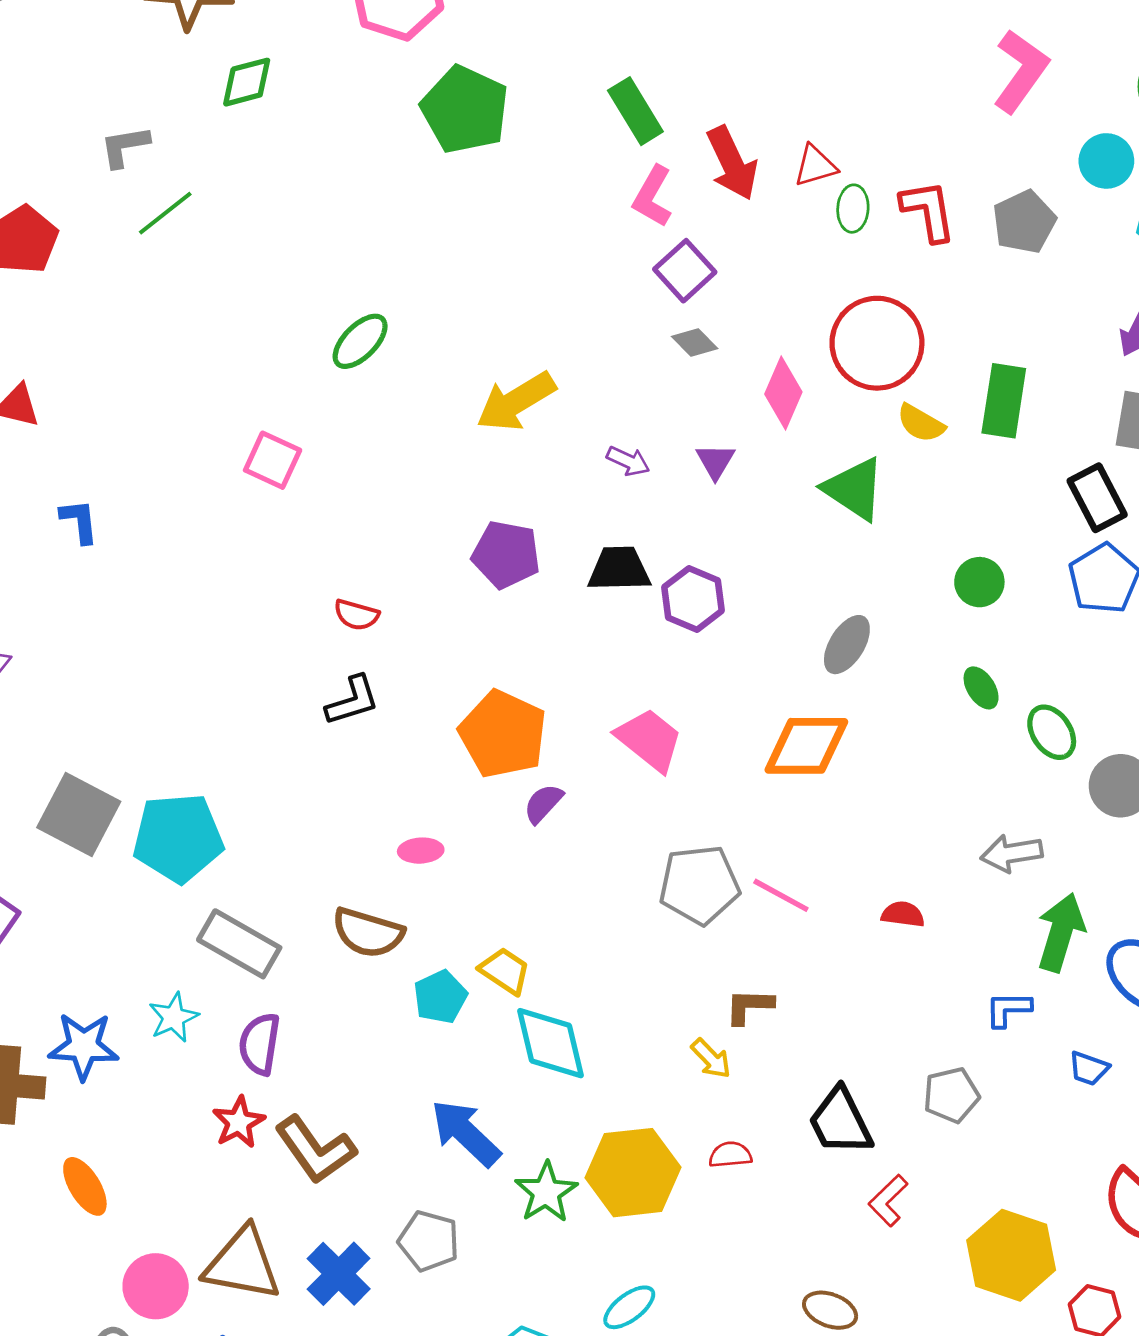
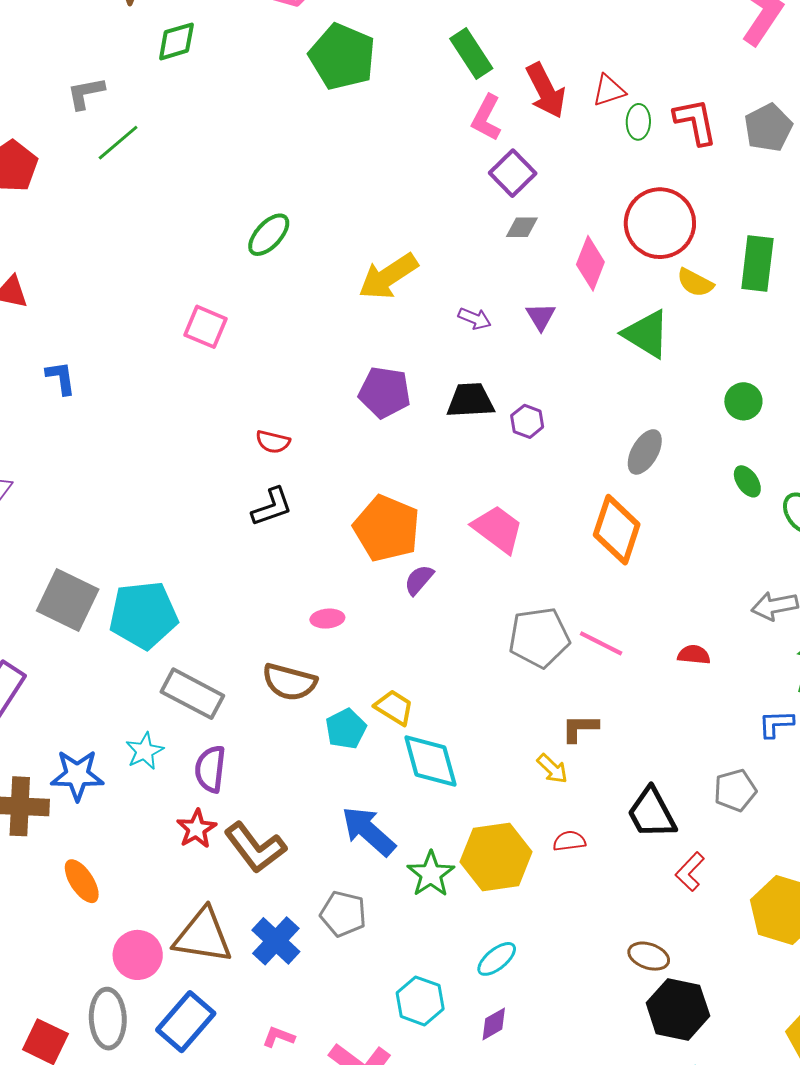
gray diamond: (695, 343) -> (522, 227), turned -44
purple hexagon: (693, 599) -> (527, 421), size x0.7
orange diamond: (806, 746) -> (617, 530), turned -70

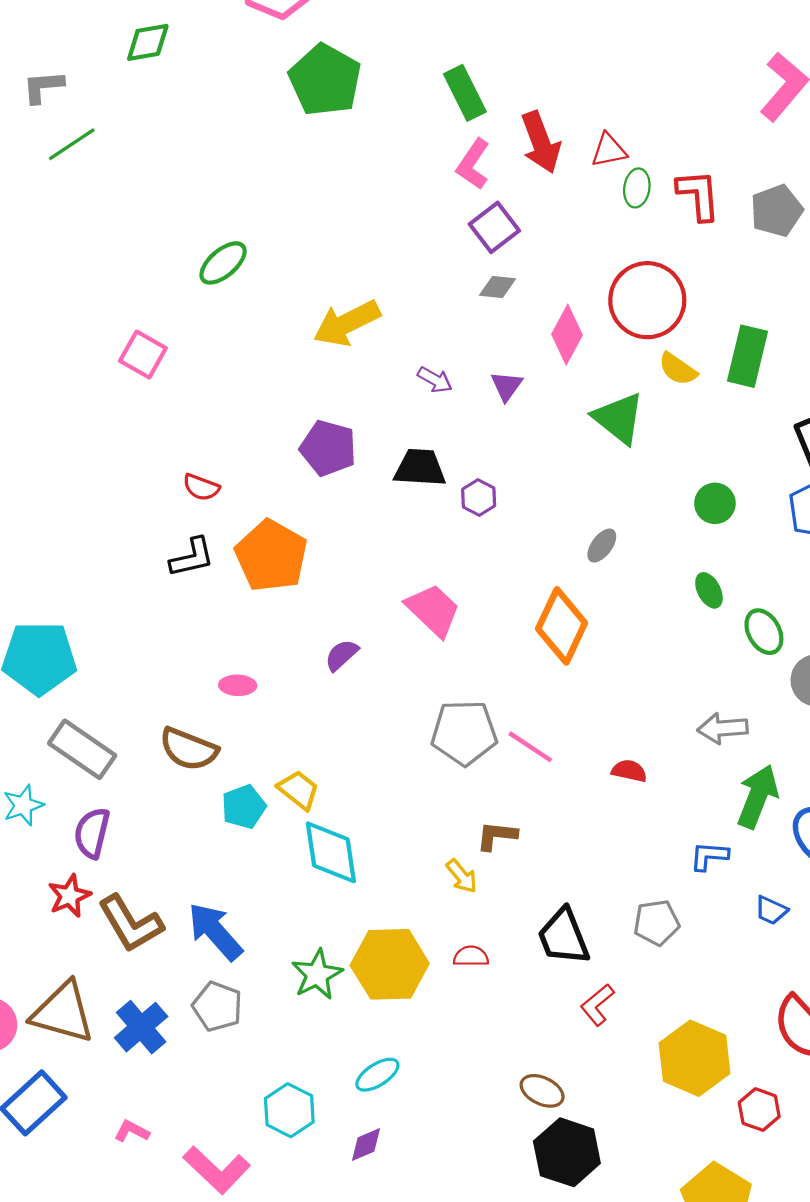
gray ellipse: (645, 452) -> (602, 546), size x0.7
orange pentagon: (387, 528) -> (271, 556), moved
blue arrow: (368, 831) -> (215, 931), moved

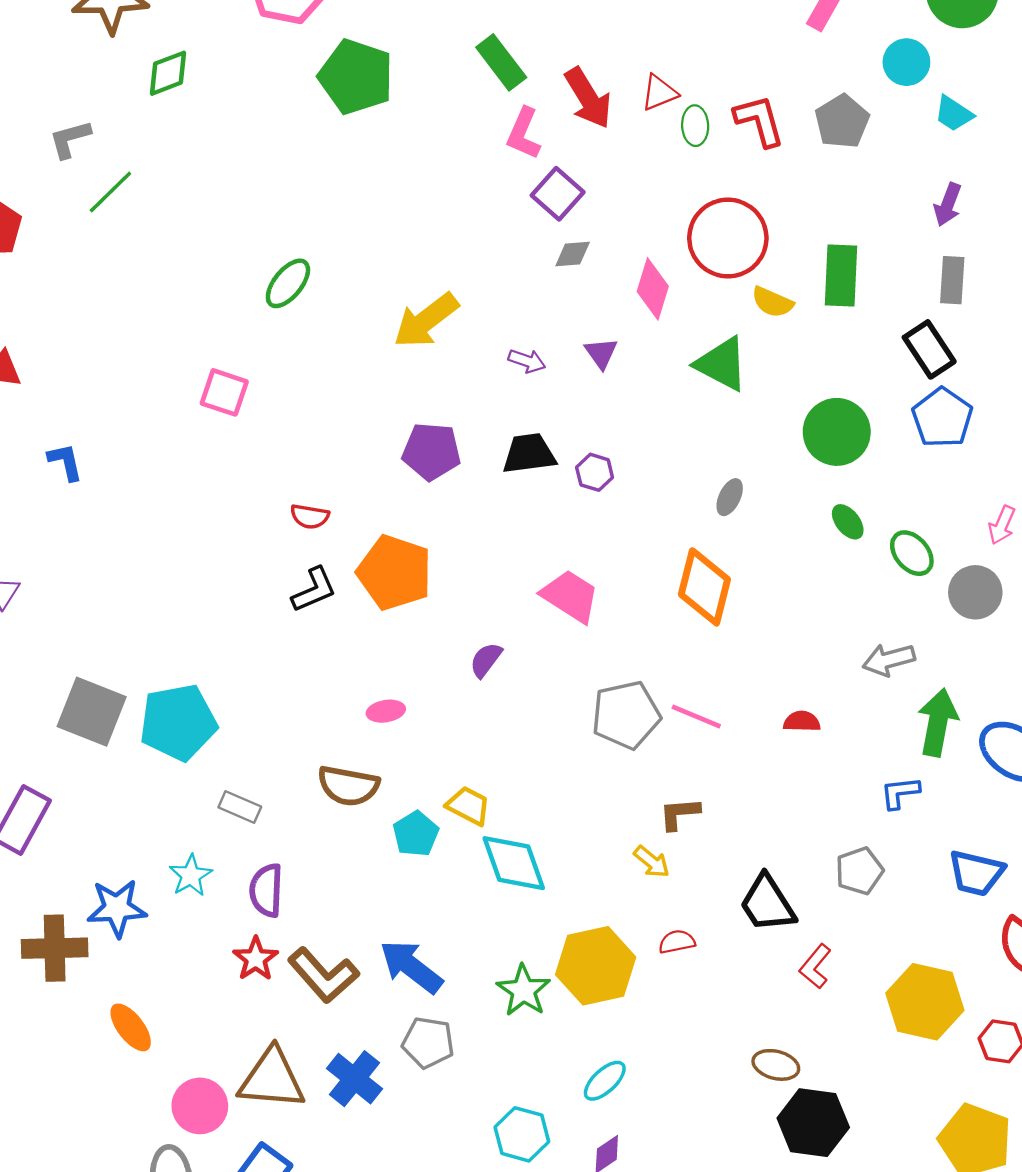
green circle: (715, 503) -> (837, 432), size x1.6
gray rectangle: (82, 749) -> (240, 807), size x0.6
blue trapezoid: (771, 910) -> (976, 873), moved, size x1.6

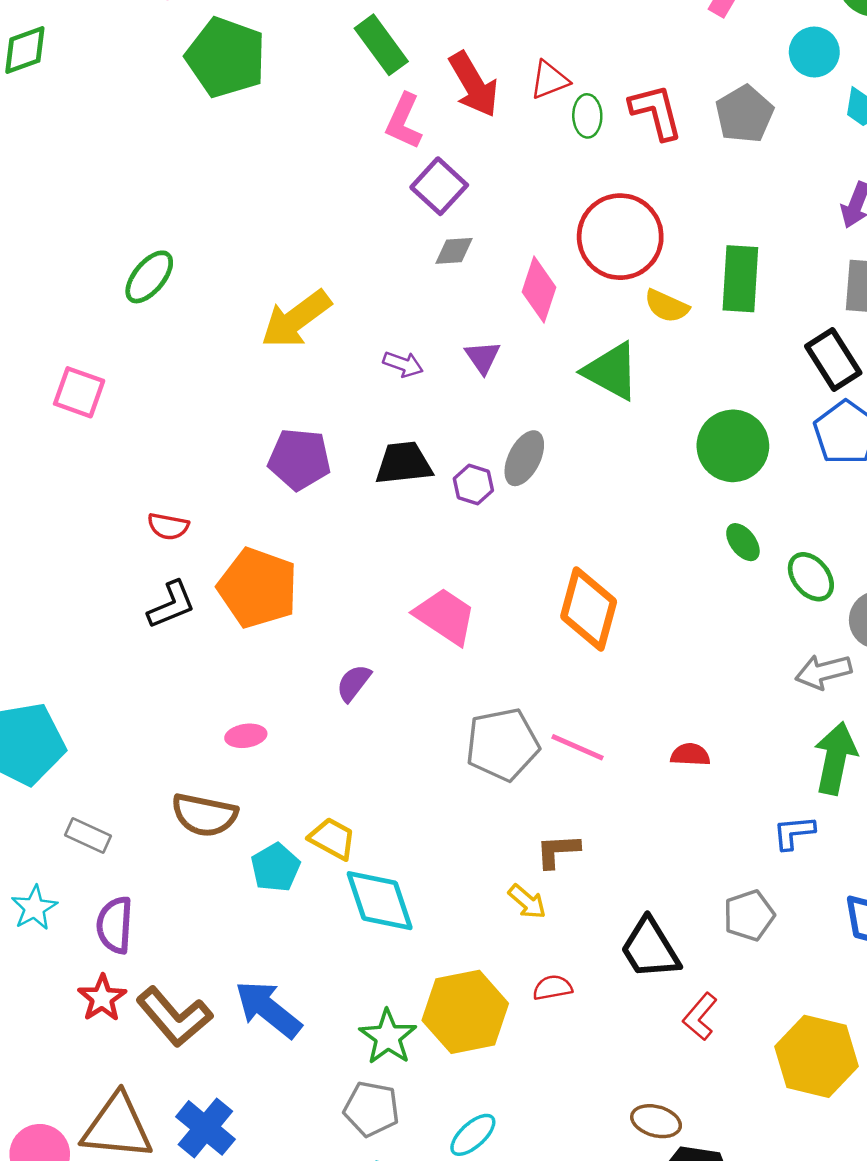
gray ellipse: (730, 497) -> (524, 458), moved, size x1.4
gray arrow: (889, 660) -> (823, 672), moved
gray pentagon: (428, 1043) -> (371, 1109), moved

